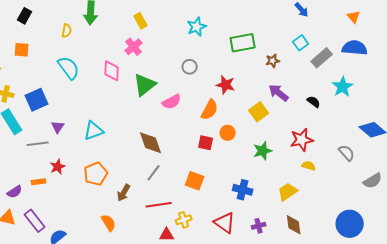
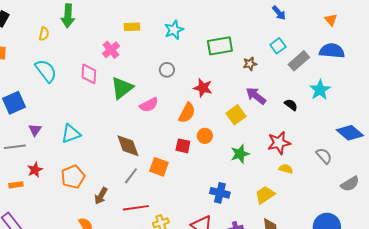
yellow rectangle: (141, 21) -> (132, 27), moved, turned -63
orange square: (195, 181) -> (159, 167), moved

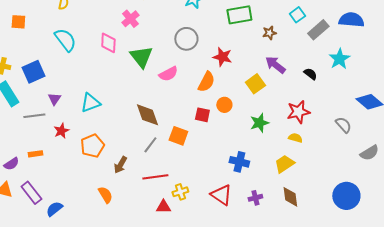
gray circle: (167, 70) -> (186, 39), size x1.5
green triangle: (122, 88) -> (141, 57), turned -30
yellow semicircle: (286, 169) -> (295, 138), moved
red star: (35, 170) -> (61, 131), moved

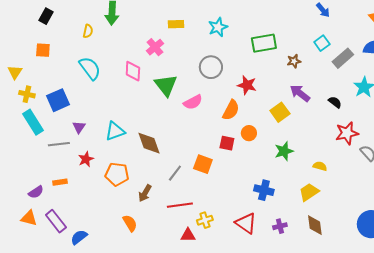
red star: (298, 112) -> (347, 133), moved
brown diamond: (147, 115) -> (149, 143), moved
orange pentagon: (92, 146) -> (117, 174), turned 30

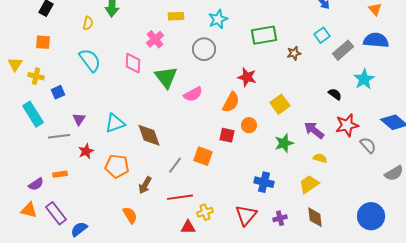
gray circle: (211, 67) -> (204, 49), moved
purple arrow: (300, 93) -> (314, 130), moved
yellow cross: (27, 94) -> (36, 76), moved
blue square: (58, 100) -> (58, 92), size x0.6
red triangle: (246, 223) -> (246, 215), turned 35

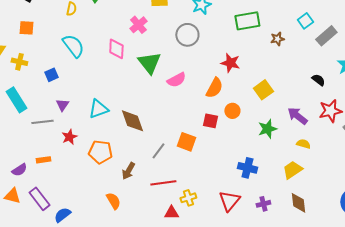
blue square: (58, 92) -> (51, 75), moved

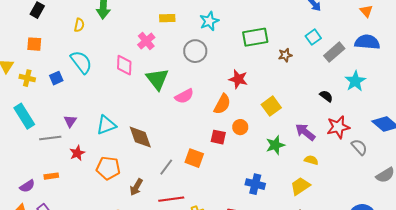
blue square: (51, 75) -> (56, 78), moved

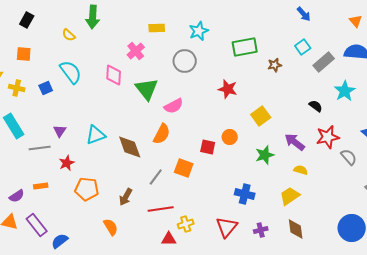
yellow semicircle: (79, 25) -> (69, 35), turned 120
orange semicircle: (222, 104) -> (162, 134), moved
orange pentagon: (108, 168) -> (87, 189), moved

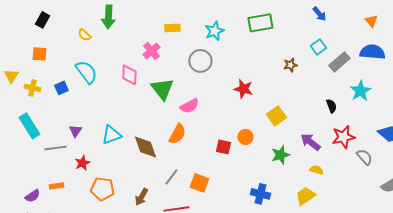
green rectangle: (245, 47) -> (260, 23), moved
black semicircle: (316, 106) -> (331, 106), turned 32
orange square: (184, 168) -> (199, 183), moved

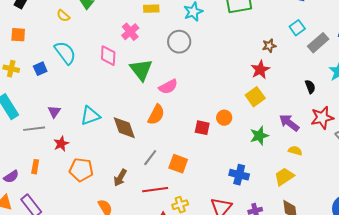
red star: (243, 89) -> (260, 70), moved, turned 30
orange rectangle: (56, 186) -> (35, 167), turned -72

